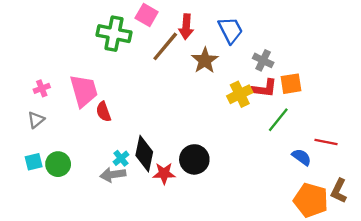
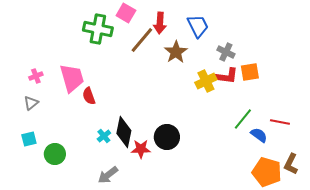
green line: (278, 120) -> (243, 119), moved
green circle: (58, 164) -> (55, 154), moved
gray arrow: (113, 175) -> (108, 175), moved, turned -30

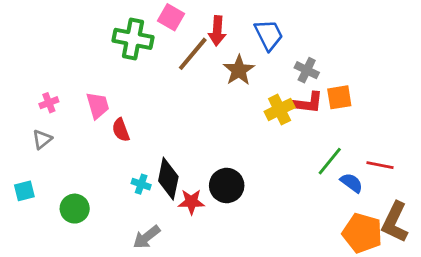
pink trapezoid: (72, 78) -> (98, 105), size x0.7
cyan cross: (104, 136) -> (141, 184), turned -32
cyan square: (29, 139) -> (24, 191), moved
brown L-shape: (291, 164) -> (395, 222), size x1.4

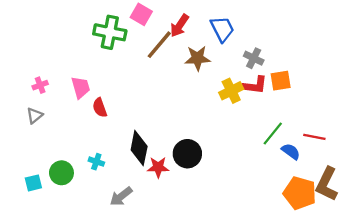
red arrow: (217, 31) -> (179, 26), turned 30
brown star: (239, 70) -> (197, 58), turned 30
cyan cross: (141, 184) -> (96, 162), moved
cyan square: (24, 191) -> (33, 183), moved

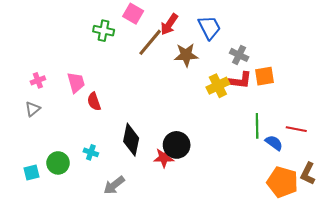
green cross: (110, 32) -> (104, 31), size x0.7
green line: (273, 133) -> (257, 126), turned -40
red star: (158, 167) -> (164, 158), moved
brown L-shape: (327, 184) -> (308, 174), size x0.7

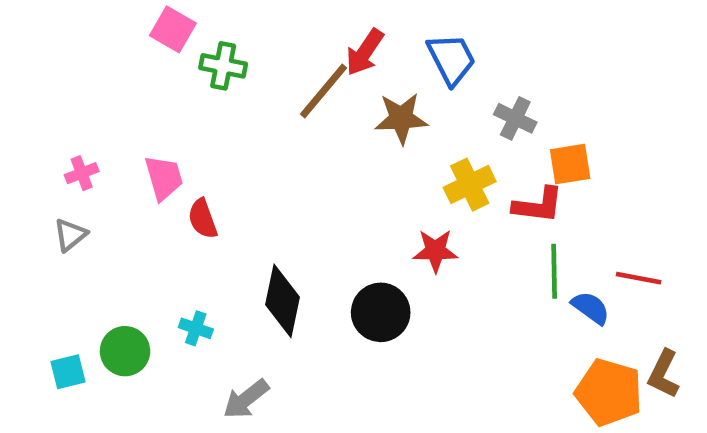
pink square: (133, 14) -> (173, 29), moved
red L-shape: (240, 80) -> (538, 205), moved
red star: (164, 158) -> (435, 251), moved

